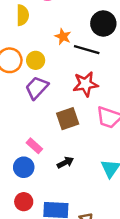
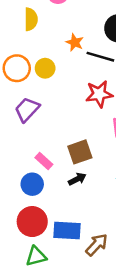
purple trapezoid: (37, 88) -> (27, 109), moved
brown square: (68, 119) -> (80, 152), moved
red circle: (24, 202) -> (32, 222), size x1.5

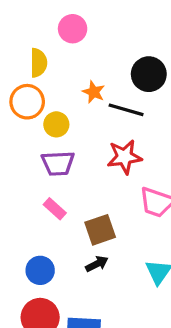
orange circle: (17, 68) -> (27, 102), moved
purple trapezoid: (27, 109) -> (58, 163), moved, turned -136
pink rectangle: (44, 161) -> (55, 209), moved

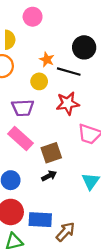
yellow circle: (56, 124) -> (39, 81), moved
pink rectangle: (55, 209) -> (20, 138), size x1.6

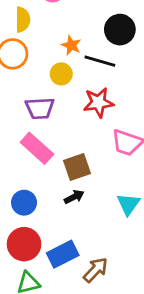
blue rectangle: (40, 220) -> (63, 254), turned -30

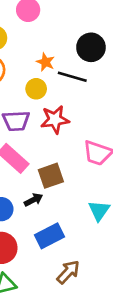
red star: (98, 103) -> (55, 120), moved
black arrow: (74, 197) -> (33, 200), moved
blue rectangle: (63, 254) -> (50, 236), moved

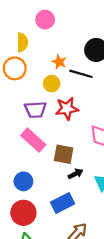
brown square: (51, 176) -> (64, 154), turned 30
black arrow: (33, 200) -> (76, 174), moved

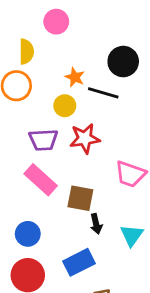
black arrow: (76, 174) -> (96, 224), turned 104

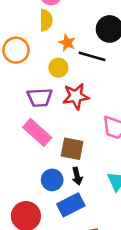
yellow semicircle: (26, 52) -> (46, 20), moved
black arrow: (96, 224) -> (77, 176), moved
blue circle: (28, 234) -> (52, 180), moved

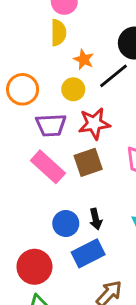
orange circle: (16, 50) -> (23, 89), moved
black line: (92, 56) -> (114, 76), turned -55
brown square: (72, 149) -> (88, 162), moved, turned -30

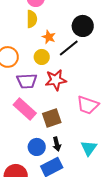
brown square: (88, 162) -> (52, 118), moved

